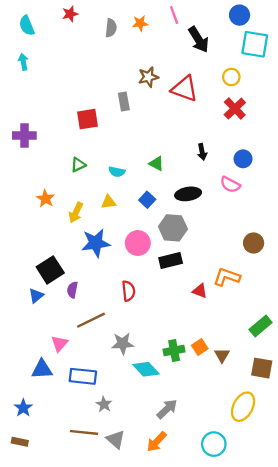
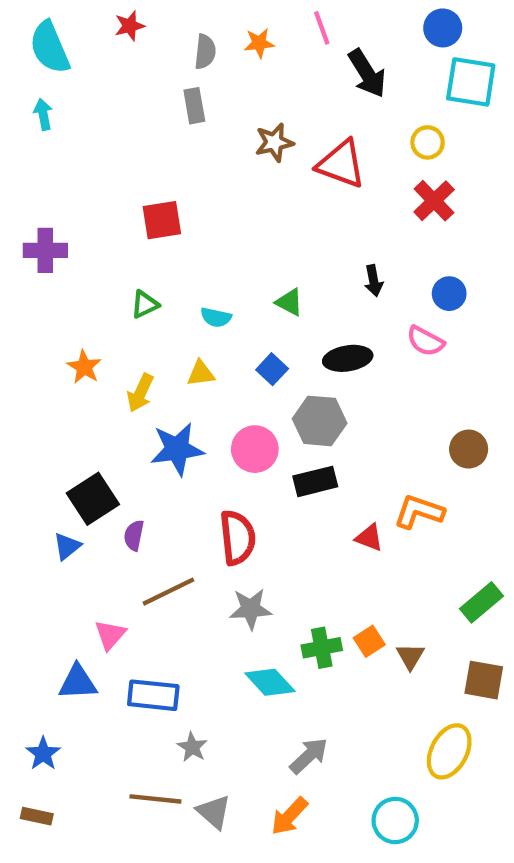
cyan semicircle: (27, 26) -> (50, 47), size x1.4
gray rectangle: (124, 102) -> (194, 106), moved
red semicircle: (128, 291) -> (238, 538), size x1.4
gray star: (123, 344) -> (250, 609), moved

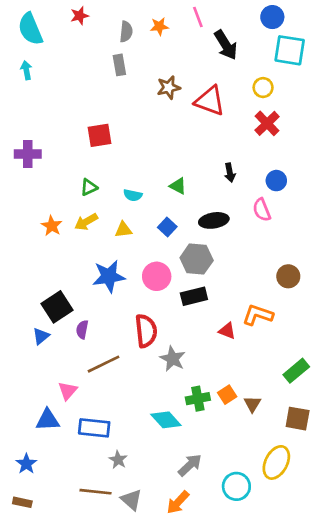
pink semicircle: (425, 341) -> (262, 210), turned 40
yellow arrow: (140, 393) -> (86, 222), moved, turned 35
gray star: (250, 609) -> (173, 359), moved, turned 30
cyan circle: (395, 820) -> (236, 486), moved

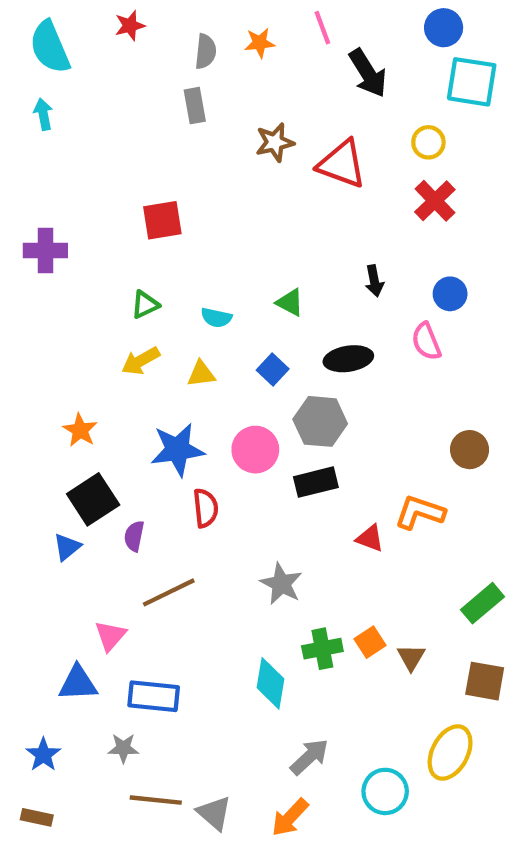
orange star: (52, 226) -> (80, 430), moved
red semicircle: (146, 331) -> (206, 508), moved, size x0.7
cyan diamond: (166, 420) -> (270, 683), turned 52
gray star: (118, 460) -> (123, 748), moved, turned -30

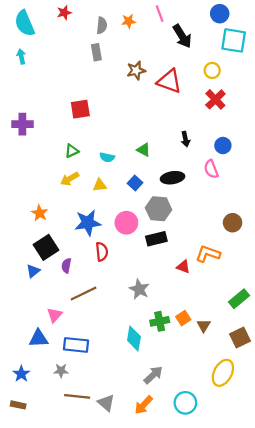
brown square: (485, 681) -> (240, 337), turned -36
cyan circle: (385, 791) -> (185, 403), moved

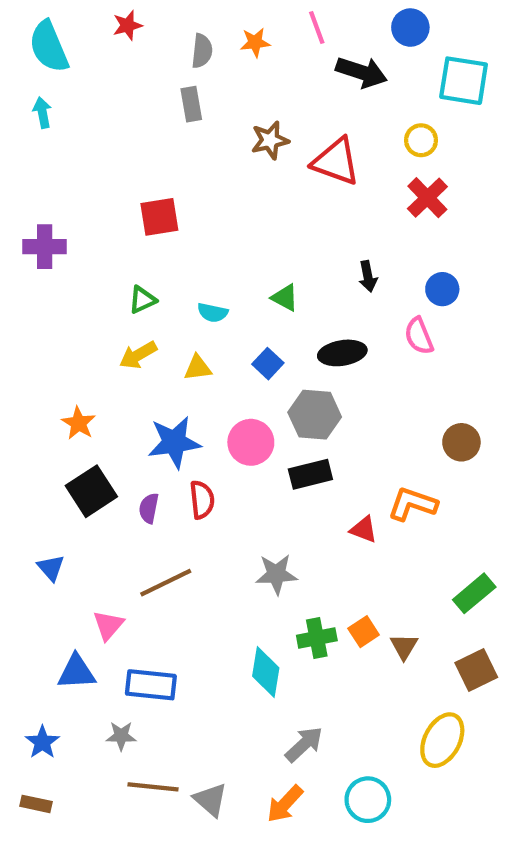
blue circle: (220, 14) -> (410, 28), moved
black arrow: (182, 36) -> (361, 72), turned -40
purple semicircle: (66, 266) -> (149, 508), moved
blue triangle: (33, 271) -> (51, 568), moved, turned -32
gray star: (139, 289) -> (276, 574), turned -30

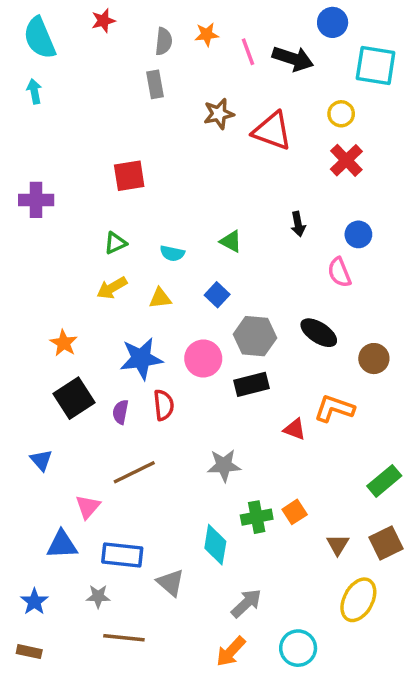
pink line: (317, 28) -> (248, 52), moved
black ellipse: (342, 353) -> (319, 333), moved, turned 42
brown triangle: (404, 646) -> (338, 545), moved
gray triangle: (210, 800) -> (171, 583), moved

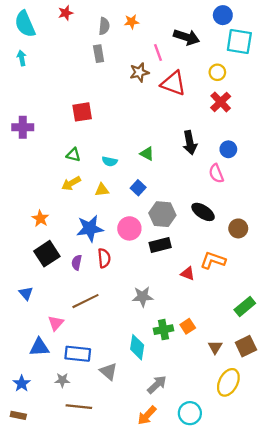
blue circle: (333, 22) -> (223, 15), moved
pink line: (248, 52) -> (158, 53), moved
black arrow: (298, 224) -> (190, 143), size x1.5
green triangle: (115, 243) -> (73, 155), turned 40

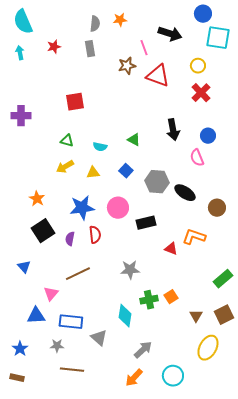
red star: (66, 13) -> (54, 47), moved
gray hexagon: (162, 214) -> (157, 182), moved

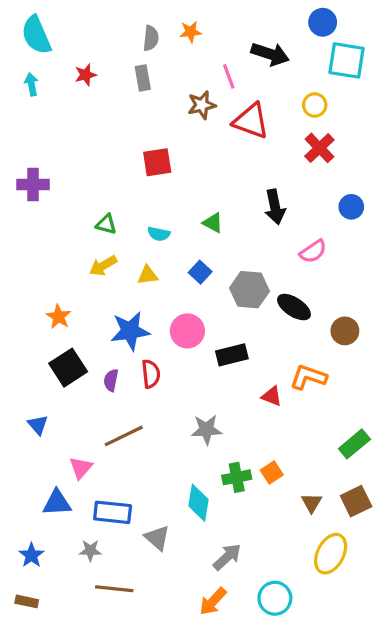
red square: (75, 102) -> (157, 162), moved
blue circle: (208, 136) -> (351, 207), moved
pink semicircle: (197, 158) -> (313, 251), turned -102

